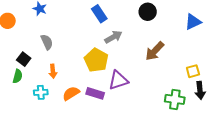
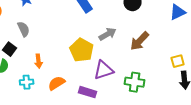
gray arrow: (113, 37) -> (108, 34), moved
gray semicircle: (47, 42) -> (24, 29), moved
purple rectangle: (95, 93) -> (88, 92), moved
green cross: (175, 99) -> (135, 82), moved

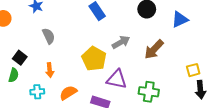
blue triangle: (178, 12) -> (180, 19), moved
gray semicircle: (24, 29) -> (49, 36), moved
purple triangle: (104, 70) -> (117, 79), turned 30

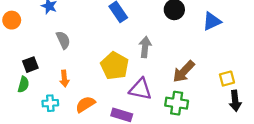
gray arrow: (121, 42) -> (145, 47), turned -54
brown arrow: (154, 49) -> (184, 72), moved
black square: (20, 58) -> (30, 65), turned 32

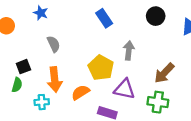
orange arrow: (64, 79) -> (55, 79), size x1.6
orange semicircle: (85, 104) -> (80, 92), moved

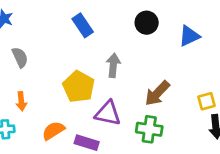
orange arrow: (55, 79) -> (21, 101), size x0.6
orange semicircle: (80, 92) -> (53, 131), moved

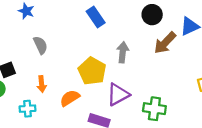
brown arrow: (157, 93) -> (165, 43), moved
purple triangle: (108, 113) -> (118, 95), turned -40
orange semicircle: (53, 131) -> (70, 98), moved

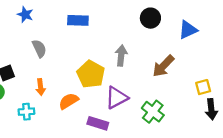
blue rectangle: (96, 17) -> (78, 20), moved, turned -54
brown arrow: (165, 43) -> (163, 66), moved
green cross: (154, 109) -> (153, 112), turned 30

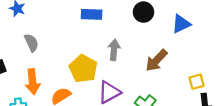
blue rectangle: (78, 20) -> (92, 14), moved
orange arrow: (40, 87) -> (33, 82), size x1.5

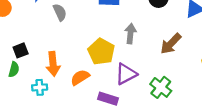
gray semicircle: (31, 43) -> (60, 12), moved

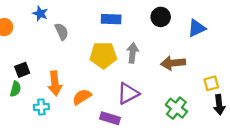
brown arrow: (171, 44) -> (173, 63), turned 40
yellow pentagon: (101, 52) -> (103, 55), moved, turned -30
green cross: (161, 87) -> (176, 108), moved

